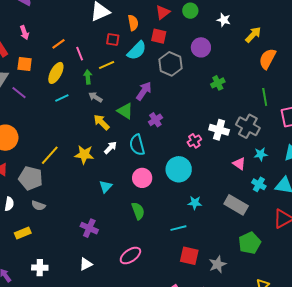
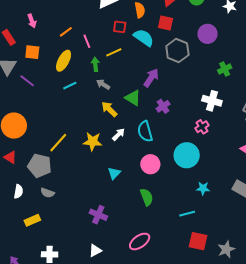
cyan semicircle: (137, 51) -> (144, 38), turned -100
white cross: (219, 130) -> (212, 101), moved

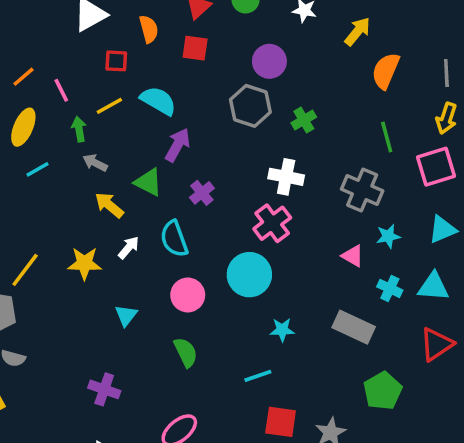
cyan semicircle: (144, 38) -> (158, 101), moved
gray hexagon: (177, 51) -> (250, 106), moved
pink cross: (202, 127) -> (272, 223), size x1.5

